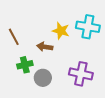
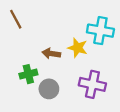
yellow star: (61, 31) -> (78, 48), moved
brown line: (14, 37) -> (16, 19), moved

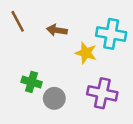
brown arrow: (51, 53) -> (57, 30), moved
green cross: (28, 74) -> (32, 82), turned 30

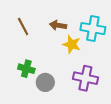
brown line: (18, 21) -> (23, 26), moved
brown arrow: (57, 30) -> (58, 25), moved

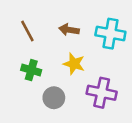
yellow star: (72, 44) -> (74, 64), moved
green cross: (26, 69) -> (31, 70), moved

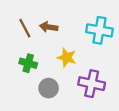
brown arrow: (69, 30) -> (49, 27), moved

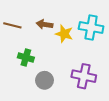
brown line: (25, 28) -> (12, 25), moved, turned -48
yellow star: (67, 58) -> (64, 34), moved

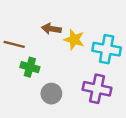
brown line: (12, 25) -> (14, 44), moved
cyan cross: (91, 28) -> (107, 49), moved

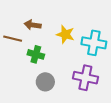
brown arrow: (51, 29) -> (33, 25), moved
green cross: (30, 67) -> (36, 54), moved

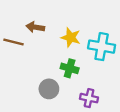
green cross: (36, 54) -> (70, 68), moved
purple cross: (85, 78) -> (89, 98), moved, size x0.7

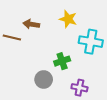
yellow star: (71, 37) -> (68, 19), moved
green cross: (70, 68) -> (62, 61), turned -35

